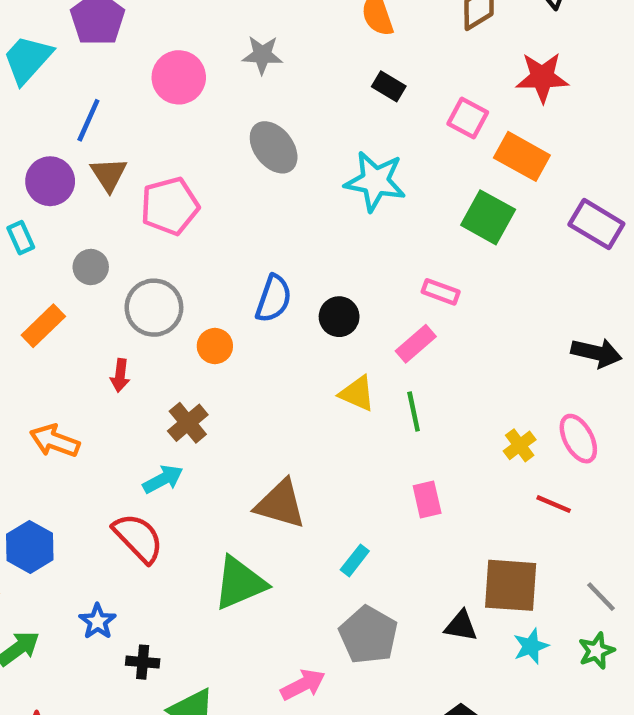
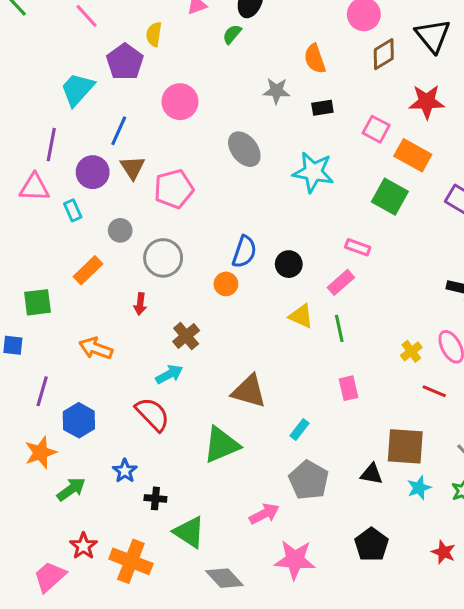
gray star: (262, 55) -> (276, 91), moved
black rectangle: (389, 86) -> (322, 108), turned -40
orange circle: (215, 346) -> (226, 284), moved

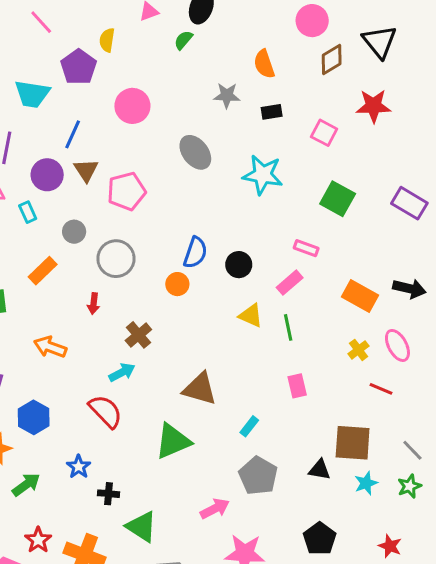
cyan trapezoid: (77, 89) -> (32, 94), turned -123
orange rectangle: (413, 155) -> (360, 296), moved

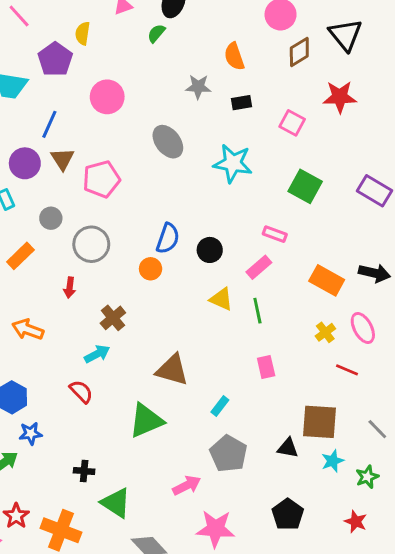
red semicircle: (106, 411) -> (81, 392), size x0.7
blue star: (79, 467) -> (31, 433), moved, turned 30
green star: (409, 486) -> (367, 477), moved

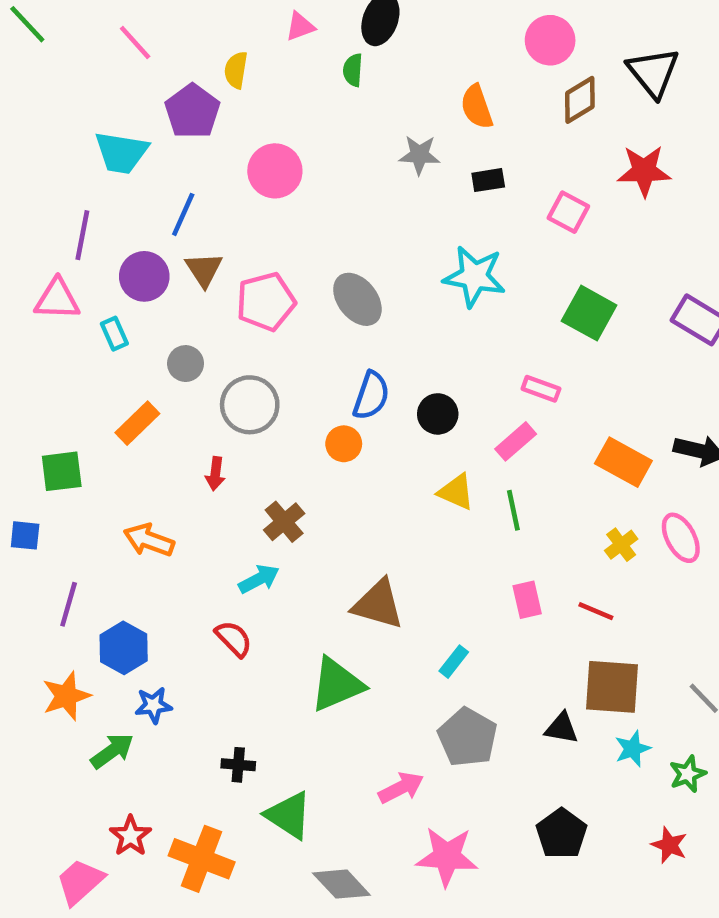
green semicircle: (156, 33) -> (353, 70), turned -36
gray ellipse: (168, 142) -> (357, 299), moved
red line: (347, 370) -> (596, 611), moved

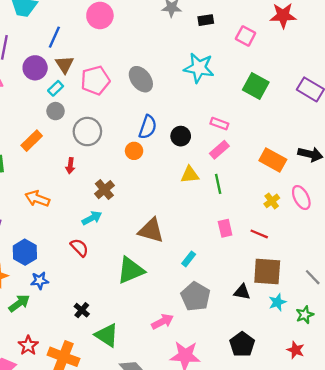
cyan rectangle: (114, 334) -> (56, 88), moved, turned 70
pink rectangle: (541, 389) -> (219, 124), moved
yellow triangle: (456, 492) -> (190, 175), turned -30
black cross: (238, 765) -> (82, 310), turned 35

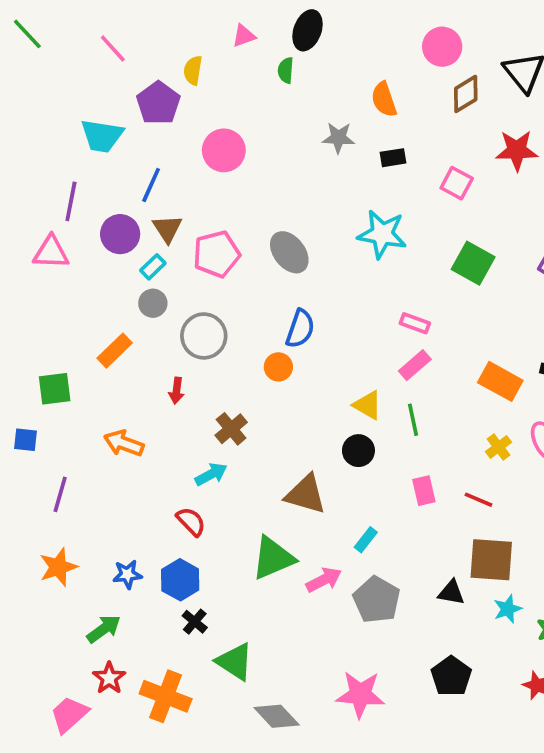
black circle: (181, 136) -> (358, 451), moved
yellow triangle: (190, 175) -> (368, 405), turned 36
blue hexagon: (25, 252) -> (180, 580), moved
green arrow: (19, 303) -> (104, 629), moved
pink arrow: (162, 322) -> (324, 580), moved

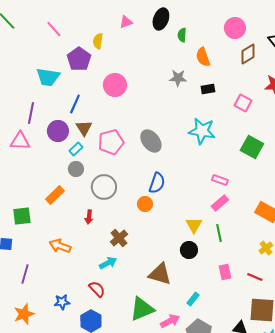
green semicircle: (286, 70) -> (182, 35), moved
yellow triangle: (368, 405) -> (194, 225), turned 30
blue star: (127, 574) -> (62, 302), moved

